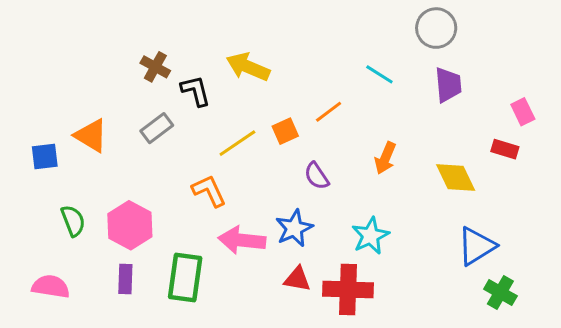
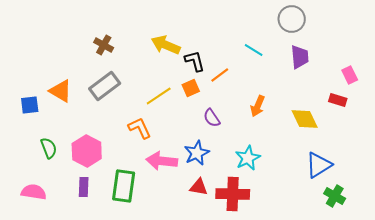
black L-shape: (196, 91) -> (195, 61), moved
gray rectangle: (157, 128) -> (105, 86), size x1.4

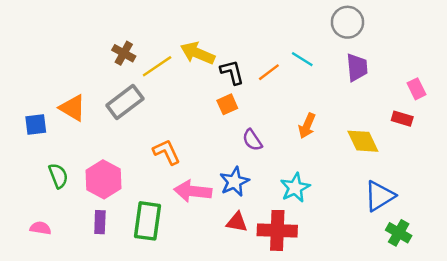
orange line: (220, 75) -> (269, 72), moved
yellow line: (159, 96) -> (157, 66), moved
pink semicircle: (34, 192) -> (40, 228), size x0.7

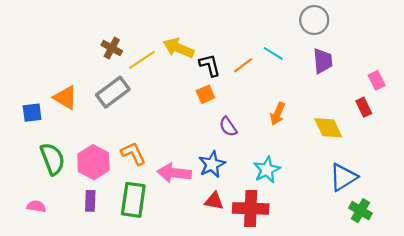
red rectangle: (402, 119) -> (364, 107), turned 48
orange L-shape: (167, 152) -> (133, 154), moved
green semicircle: (58, 176) -> (53, 159), size x1.4

